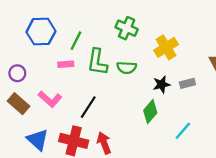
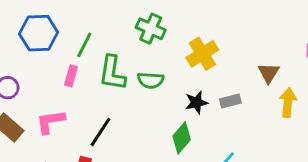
pink rectangle: (66, 64) -> (71, 76), turned -70
pink L-shape: (50, 99) -> (50, 122), turned 130

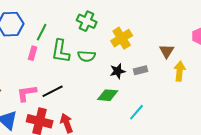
pink L-shape: (50, 122) -> (27, 93), moved
black line: (101, 132) -> (53, 91), turned 30
green diamond: (182, 138) -> (108, 95), turned 55

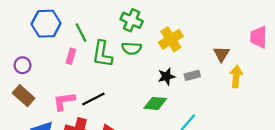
green line: (42, 32) -> (81, 33), turned -54
green semicircle: (87, 56) -> (132, 48), moved

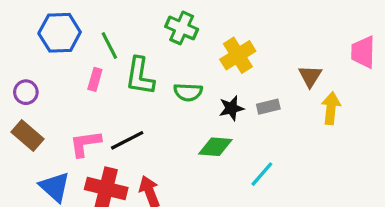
green semicircle: (132, 48) -> (188, 92), moved

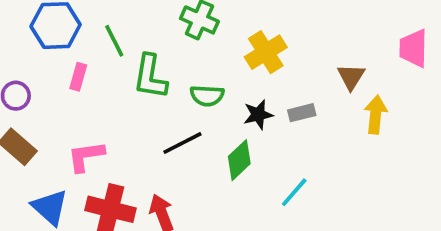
pink rectangle: (95, 79) -> (78, 77), moved
black line: (127, 140) -> (182, 143), moved
green diamond: (215, 147) -> (239, 160), turned -48

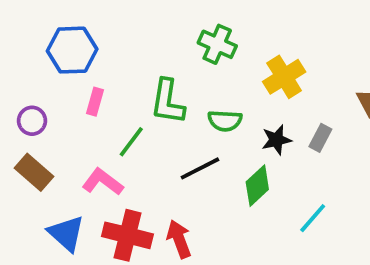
green line: (114, 41) -> (131, 142), moved, turned 64
gray rectangle: (302, 113) -> (320, 138), turned -48
pink L-shape: (86, 156) -> (103, 182), turned 45

